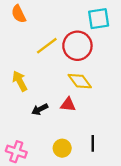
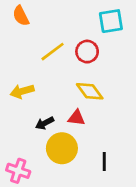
red circle: (77, 46) -> (87, 52), size x0.7
yellow arrow: (20, 81) -> (22, 91), turned -78
yellow circle: (62, 148) -> (62, 148), moved, size x1.5

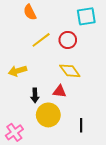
orange semicircle: (21, 16) -> (30, 12), moved
black arrow: (45, 123) -> (35, 95), turned -64
pink cross: (18, 171) -> (14, 132), turned 36

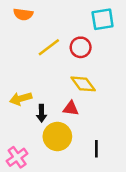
orange semicircle: (30, 12) -> (23, 14), moved, turned -56
yellow arrow: (17, 71) -> (21, 99), moved

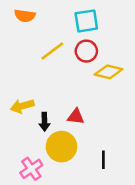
cyan square: (103, 19) -> (86, 21), moved
yellow diamond: (83, 84) -> (109, 72), moved, turned -40
pink cross: (17, 157) -> (31, 169), moved

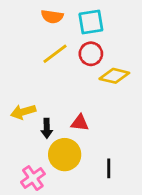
orange semicircle: (25, 16) -> (52, 17), moved

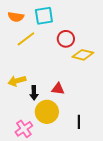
orange semicircle: (52, 17) -> (16, 17), moved
cyan square: (91, 22) -> (44, 16), moved
yellow line: (55, 54) -> (26, 39), moved

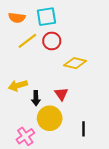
red circle: (66, 39) -> (52, 41), moved
yellow diamond: (83, 55) -> (75, 63), moved
red triangle: (58, 89) -> (61, 94), turned 48

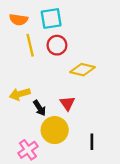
yellow line: (27, 41) -> (30, 45), turned -66
black arrow: (36, 98) -> (40, 108), turned -32

